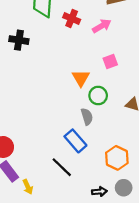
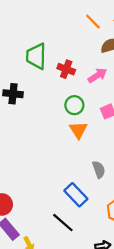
green circle: (98, 96) -> (74, 105), moved
gray semicircle: (87, 117) -> (99, 170), moved

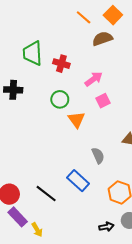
pink arrow: (97, 75) -> (94, 79), moved
green circle: (74, 105) -> (60, 99), moved
black line: (63, 223) -> (46, 194), moved

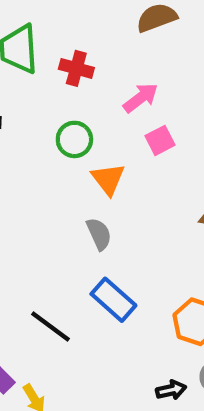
gray semicircle: (98, 156) -> (99, 234), moved

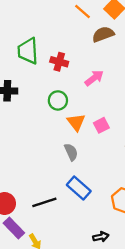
pink square: (160, 140) -> (101, 125), moved
black line: (50, 327) -> (44, 202), turned -55
black arrow: (171, 390) -> (101, 237), moved

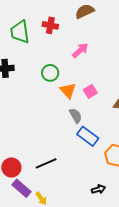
red cross: (59, 62) -> (50, 25), moved
gray semicircle: (71, 152) -> (76, 116), moved
blue rectangle: (79, 188) -> (88, 136), moved

